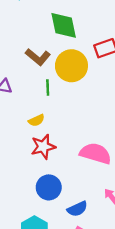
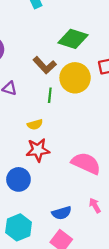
green diamond: (64, 25) -> (73, 39), turned -68
blue circle: (49, 187) -> (18, 179), moved

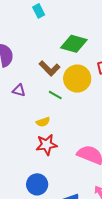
green line: (50, 95) -> (55, 95), turned -64
blue circle: (18, 179) -> (37, 184), moved

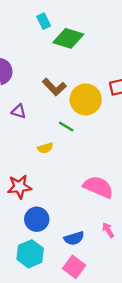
green diamond: (74, 44) -> (68, 38), moved
green line: (55, 95) -> (66, 127), moved
red star: (47, 145) -> (19, 187), moved

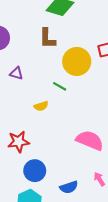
brown L-shape: (54, 87) -> (47, 38), moved, turned 45

